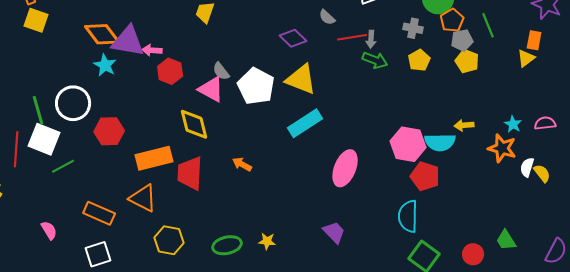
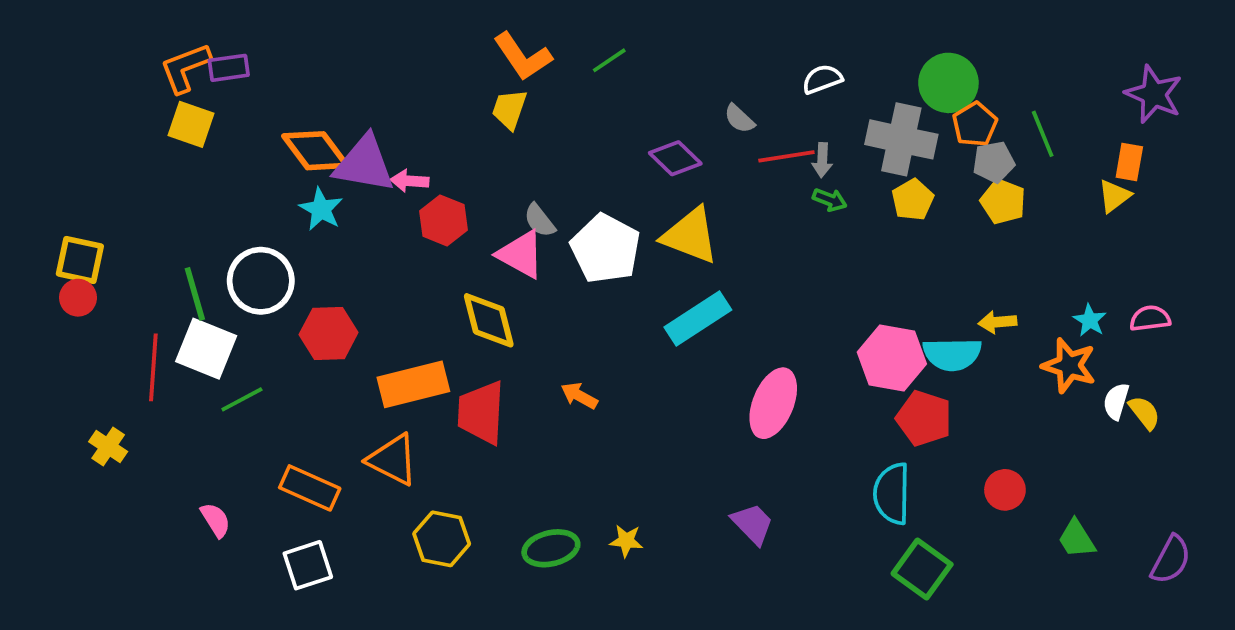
gray cross: (413, 28) -> (901, 139), size x1.8
green arrow: (375, 60) -> (830, 200), size x0.7
red circle: (473, 254) -> (1005, 490), moved

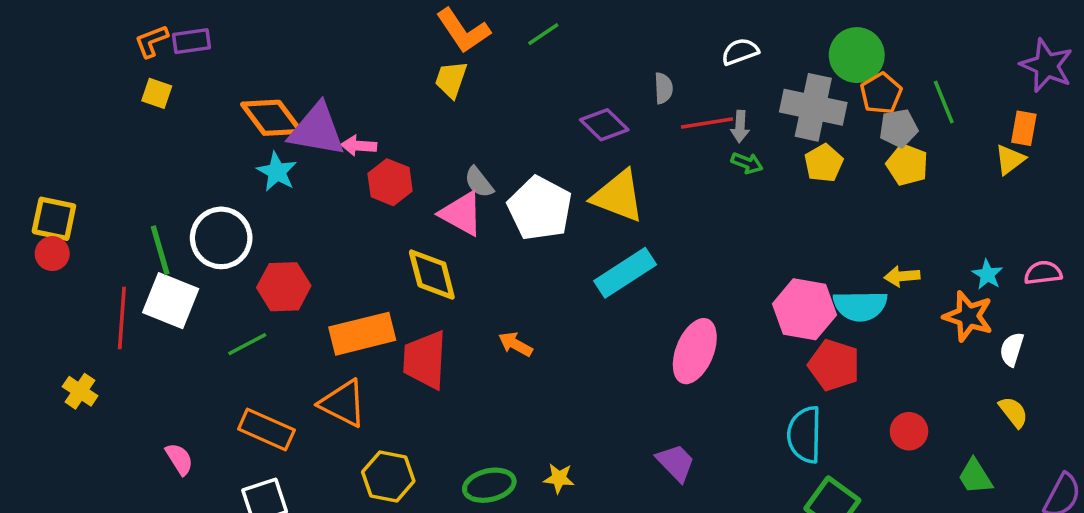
orange L-shape: (185, 68) -> (151, 41), size x0.7
gray semicircle: (739, 119) -> (663, 88), turned -136
yellow square: (191, 124) -> (157, 93), size x0.7
green line: (242, 399) -> (247, 344), moved
yellow semicircle: (1144, 413) -> (1013, 412), moved

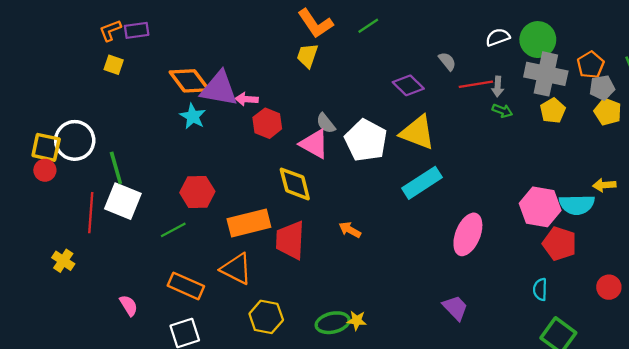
green circle: (857, 55) -> (538, 40), moved
gray semicircle: (663, 88) -> (447, 61), turned -36
white circle: (221, 238) -> (75, 140), moved
cyan semicircle: (804, 435) -> (540, 289), size x0.6
yellow star: (559, 478) -> (357, 320), moved

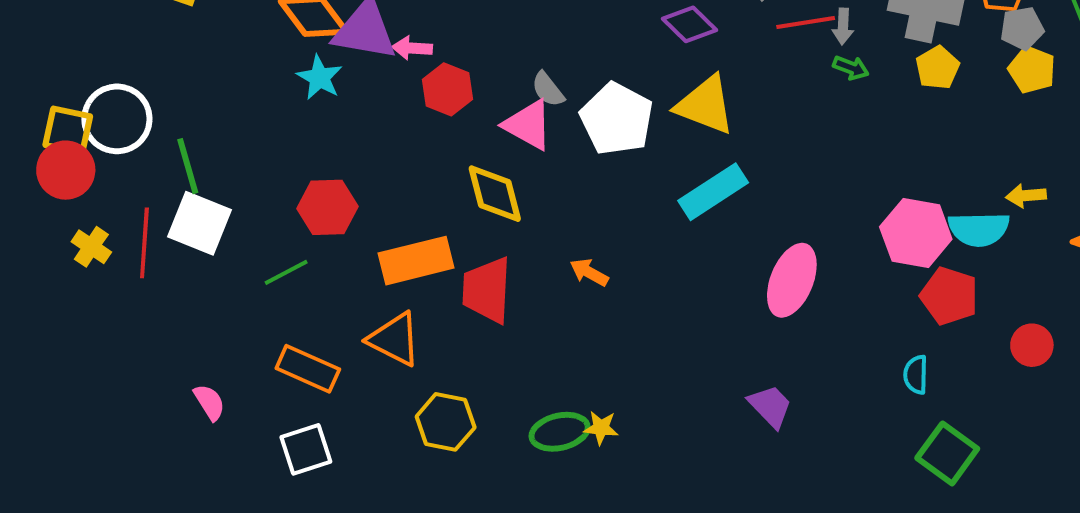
red circle: (45, 170) -> (66, 170), size x1.5
yellow cross: (63, 261) -> (91, 247), moved
red circle: (609, 287) -> (1032, 345), moved

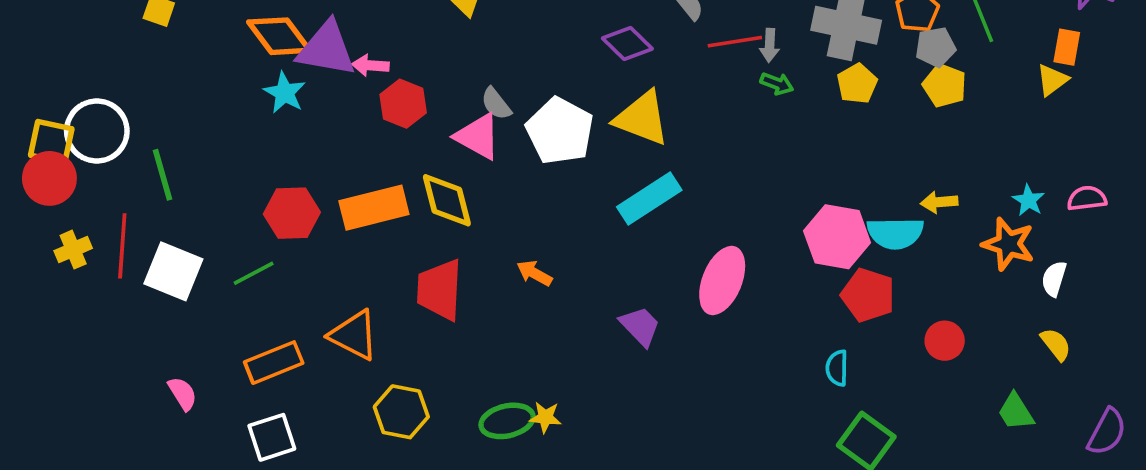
white square: (200, 223) -> (173, 271), moved
yellow cross: (91, 247) -> (73, 250), turned 33
orange rectangle: (416, 261) -> (374, 208), moved
orange rectangle: (308, 369) -> (274, 363), turned -46
purple trapezoid: (770, 406) -> (640, 326), moved

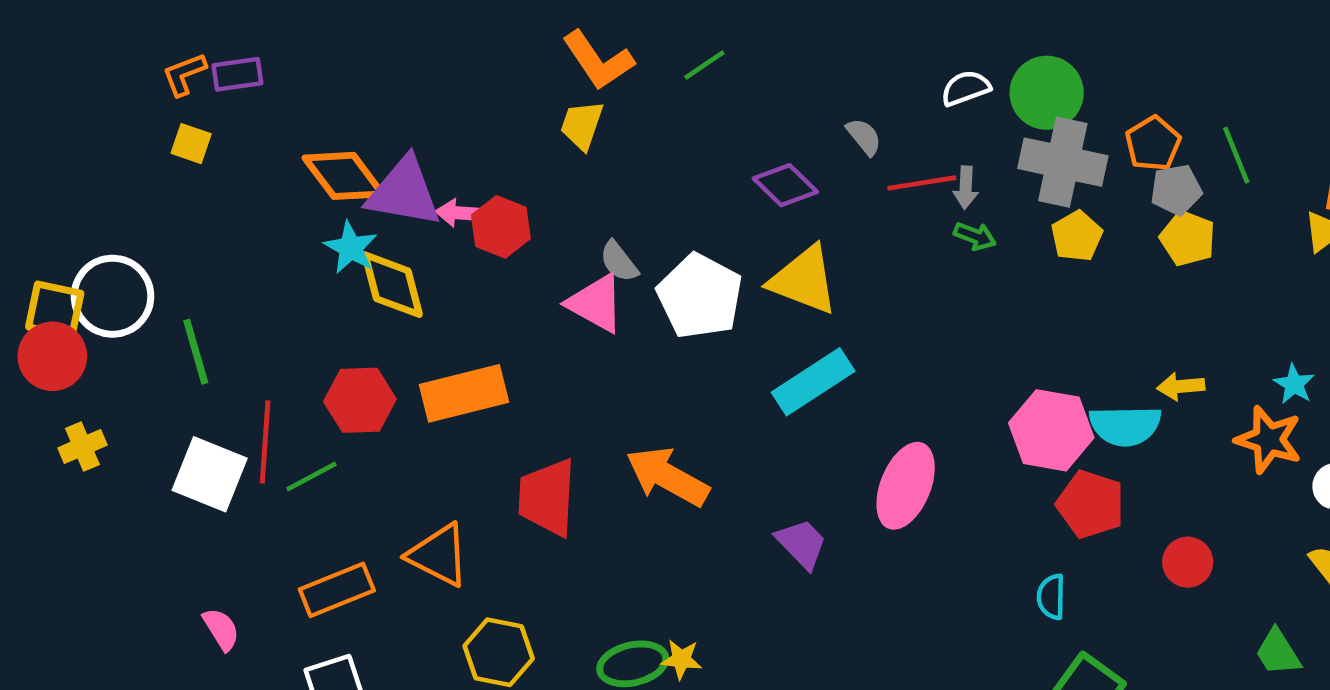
red hexagon: (403, 104) -> (501, 227), moved
yellow diamond: (447, 200) -> (392, 285), moved
red line: (122, 246) -> (265, 442), moved
orange arrow: (534, 273) -> (667, 477), size x1.8

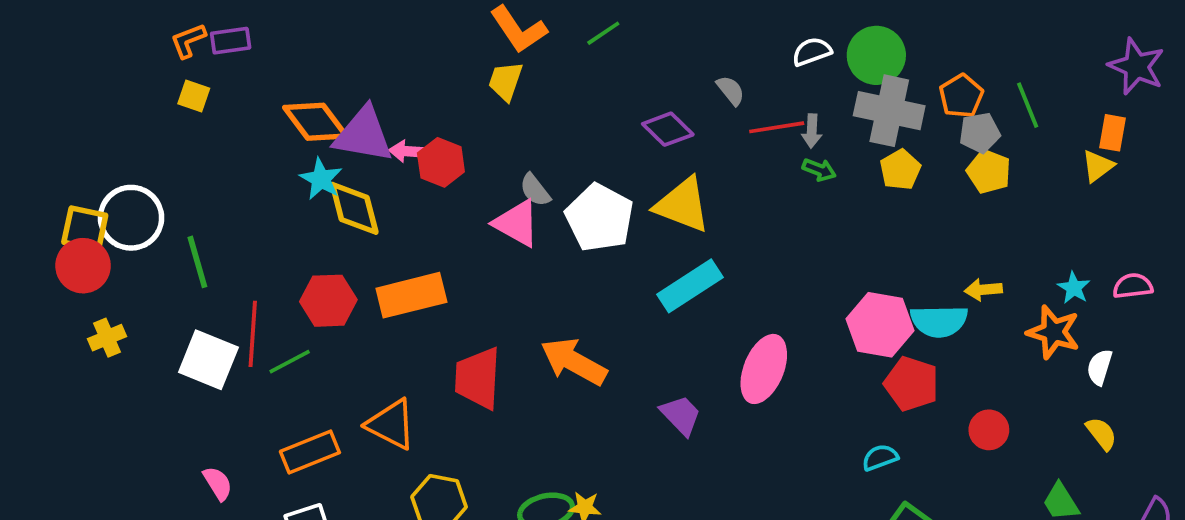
cyan semicircle: (1051, 597) -> (880, 458), turned 69

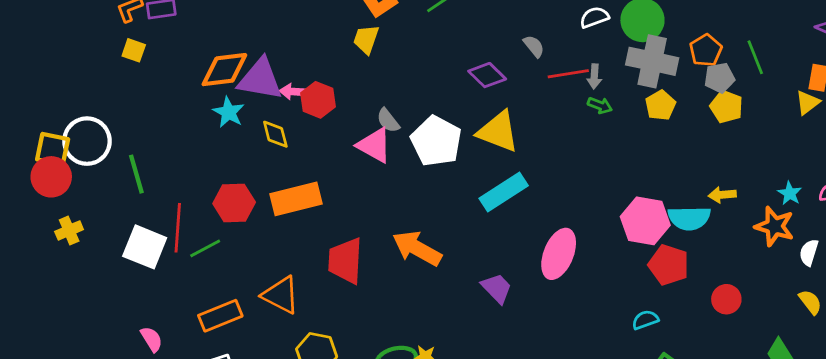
orange diamond: (315, 122) -> (224, 70), turned -60
yellow diamond: (354, 208) -> (275, 134), moved, size x0.7

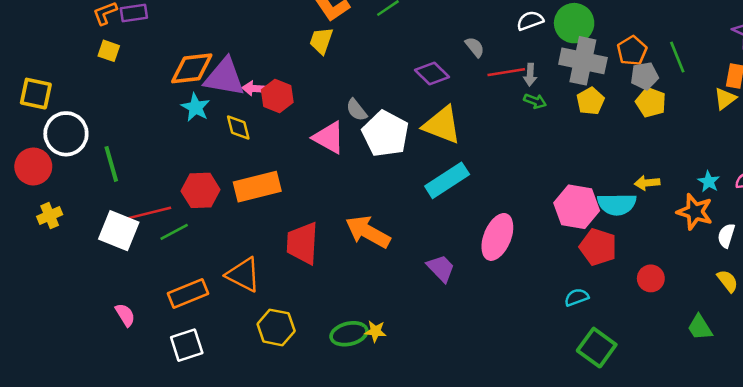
gray semicircle: (388, 120) -> (357, 110), moved
yellow square: (53, 149) -> (36, 94), moved
red line: (178, 228) -> (149, 213), turned 72

